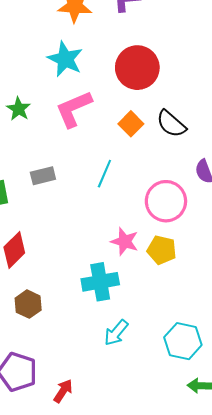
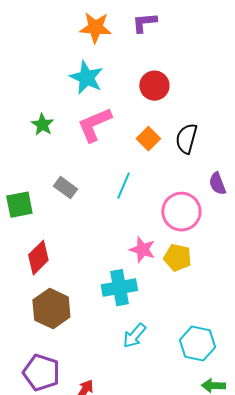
red circle: (137, 68) -> (154, 86), size x0.7
black semicircle: (171, 124) -> (186, 139), turned 64
gray rectangle: (43, 176) -> (65, 188), turned 50
brown hexagon: (28, 304) -> (51, 309), size x1.5

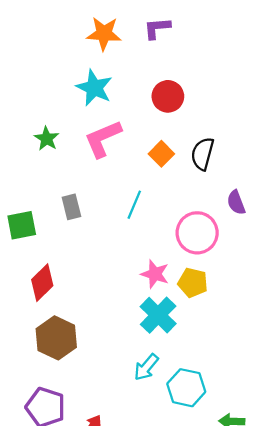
gray rectangle: (65, 188) -> (71, 207), turned 40
cyan cross: (119, 288) -> (158, 315), moved, turned -36
cyan hexagon: (197, 344) -> (186, 388), moved

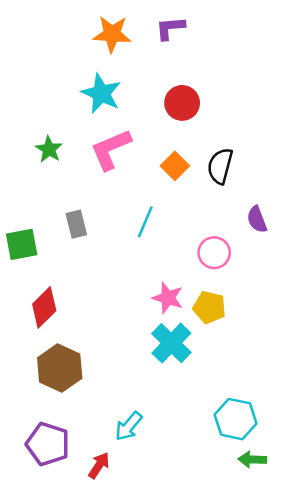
pink circle: (197, 233) -> (214, 253), size x0.7
cyan arrow: (146, 367) -> (129, 426), moved
cyan hexagon: (186, 388) -> (236, 419), moved

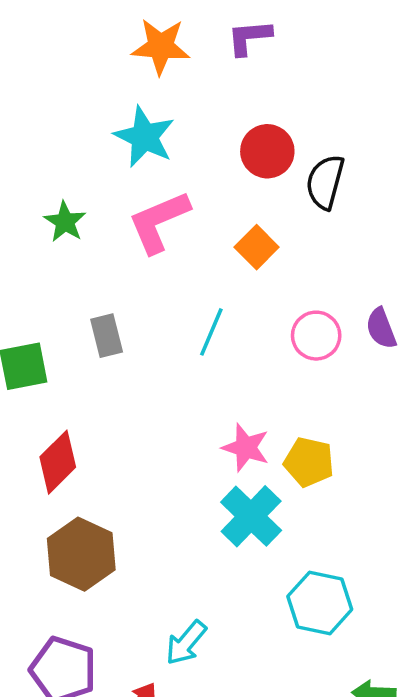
black semicircle: (220, 166) -> (325, 182), moved
pink circle: (214, 253) -> (316, 336), moved
cyan hexagon: (236, 419) -> (320, 603), moved

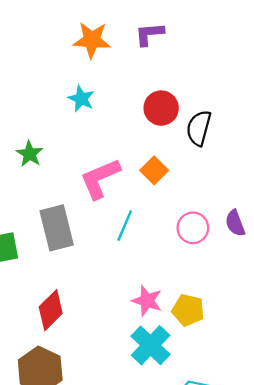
cyan star: (144, 137) -> (81, 99), size x0.7
pink L-shape: (159, 222) -> (100, 179), moved
gray rectangle: (107, 336) -> (57, 228), size x1.6
red diamond: (58, 462) -> (51, 310), moved

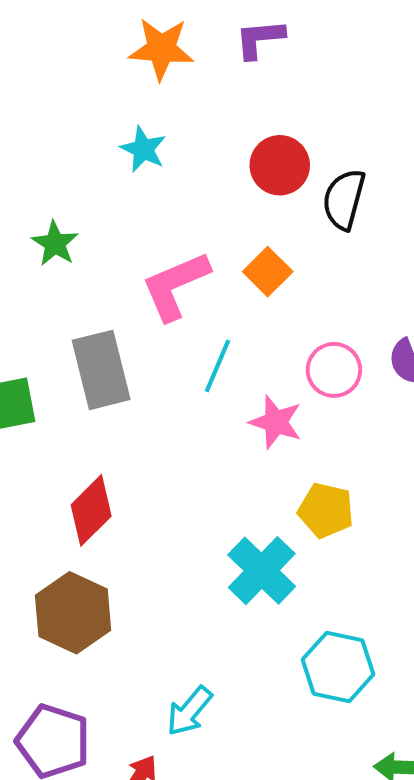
pink star: (147, 301) -> (276, 422), moved

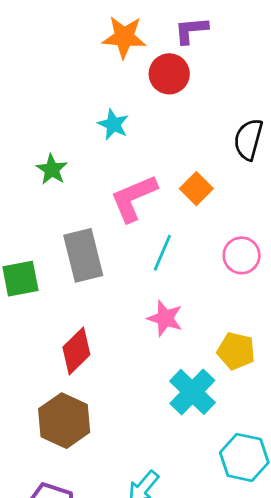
cyan star: (143, 149) -> (113, 124), moved
red circle: (280, 165) -> (169, 74), moved
pink star: (276, 422) -> (165, 318), moved

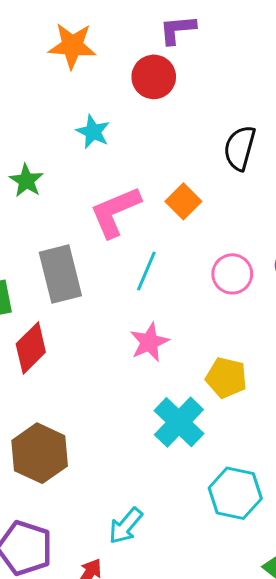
orange star: (124, 37) -> (72, 46), moved
pink star: (165, 318) -> (149, 342), turned 30
red diamond: (76, 351) -> (31, 348), moved

